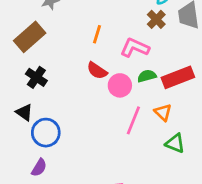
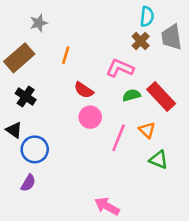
orange line: (97, 34) -> (66, 55), moved
red rectangle: (178, 77) -> (161, 96), turned 68
pink circle: (120, 85) -> (90, 117), moved

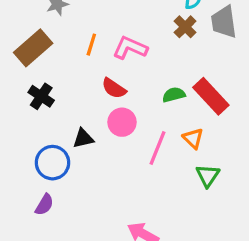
pink L-shape: (120, 68) -> (130, 48), moved
black triangle: (14, 130) -> (83, 138), moved, turned -48
green triangle: (159, 160) -> (208, 176), turned 42

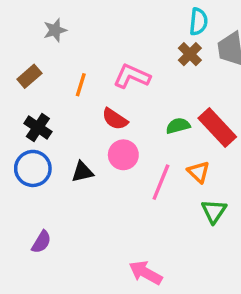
orange line: (91, 45) -> (81, 85), moved
brown rectangle: (33, 48) -> (29, 76), size x0.6
blue circle: (52, 163) -> (33, 168), moved

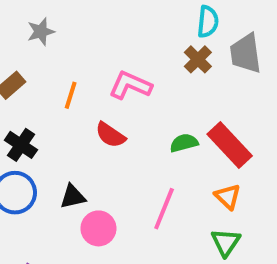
pink circle: (123, 155) -> (98, 228), moved
orange triangle: (198, 172) -> (228, 197), moved

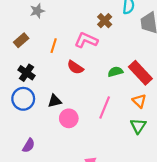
brown cross: (198, 59) -> (105, 21), moved

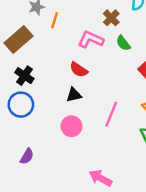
brown rectangle: (21, 40) -> (18, 39), size x1.6
orange line: (54, 46) -> (55, 20), moved
green semicircle: (115, 72) -> (123, 43), moved, turned -112
black triangle: (55, 101) -> (74, 95), moved

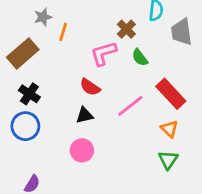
pink L-shape: (91, 39) -> (103, 53), turned -40
pink line: (111, 114) -> (130, 106), moved, turned 30

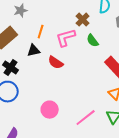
orange line: (63, 32) -> (41, 32), moved
pink line: (130, 106) -> (86, 118), moved
black triangle: (85, 115) -> (34, 51), moved

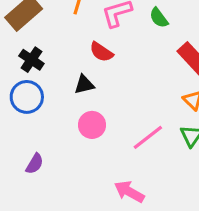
black triangle: (34, 51) -> (84, 85), moved

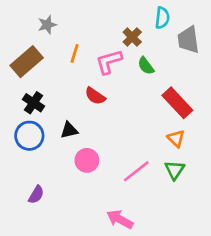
black triangle: (84, 85) -> (69, 130), moved

